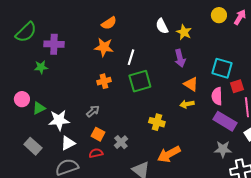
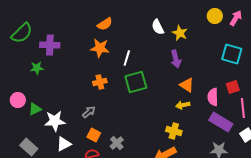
cyan square: (222, 68) -> (232, 54), moved
yellow cross: (157, 122) -> (174, 131), moved

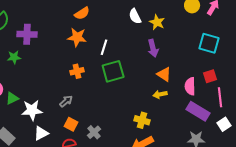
yellow cross: (174, 131) -> (142, 120), moved

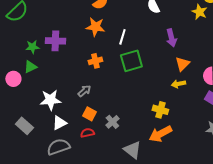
yellow star: (157, 22) -> (199, 12), moved
purple cross: (27, 34) -> (55, 41), moved
orange triangle: (164, 74) -> (182, 64), turned 42
green triangle: (12, 98) -> (30, 67), moved

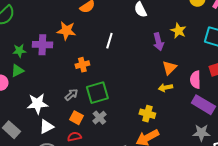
yellow star: (199, 12) -> (178, 31), moved
orange star: (95, 27) -> (66, 31), moved
green square: (131, 61) -> (97, 93), moved
gray cross: (112, 122) -> (99, 118), moved

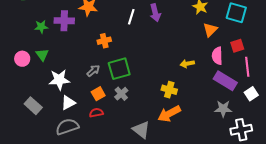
purple arrow: (158, 42) -> (155, 13), moved
orange triangle: (169, 68) -> (210, 30), moved
green triangle: (17, 71) -> (42, 55), moved, turned -40
orange square: (76, 118) -> (98, 94), turned 32

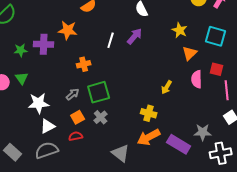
purple arrow: (155, 13) -> (135, 36), turned -126
red square: (237, 46) -> (217, 69), turned 32
yellow arrow: (187, 64) -> (167, 87), turned -48
purple rectangle: (225, 81) -> (179, 144), moved
gray rectangle: (33, 106) -> (13, 152), moved

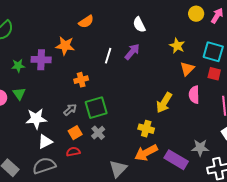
red square: (217, 69) -> (214, 74), moved
yellow arrow: (167, 87) -> (164, 103), size x1.5
gray triangle: (121, 153) -> (118, 169), turned 36

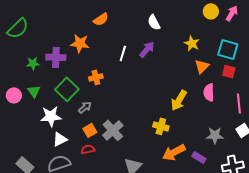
green square: (96, 108) -> (67, 89), moved, turned -30
gray cross: (98, 133) -> (113, 130), size x1.5
gray star: (200, 148) -> (215, 135), moved
orange arrow: (146, 153) -> (174, 152), moved
purple rectangle: (176, 160) -> (199, 157), moved, size x0.6

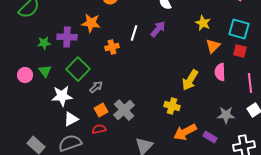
orange cross: (96, 77) -> (112, 47), moved

